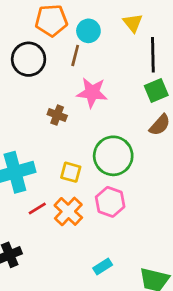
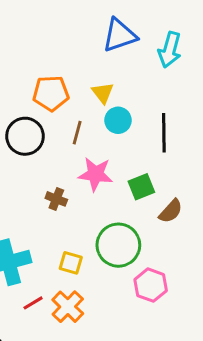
yellow triangle: (133, 23) -> (103, 93), moved
cyan circle: (88, 31) -> (118, 120), moved
green square: (156, 91) -> (141, 187), moved
pink hexagon: (110, 202) -> (151, 285), moved

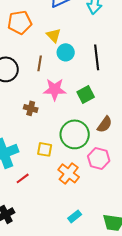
orange pentagon: (51, 93) -> (20, 22), moved
brown semicircle: (171, 211) -> (105, 124), moved
orange cross: (68, 307) -> (69, 173), moved

